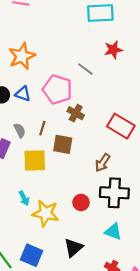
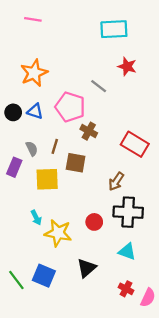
red star: (113, 50) -> (127, 66), turned 30

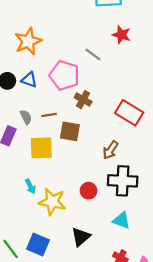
brown line: (55, 146) -> (49, 115), turned 64

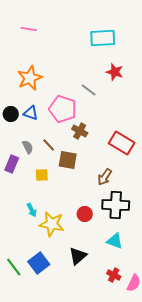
brown line: (49, 115) -> (49, 145), turned 56
yellow square: (41, 148) -> (42, 175), size x0.6
blue square: (38, 244) -> (39, 263), turned 30

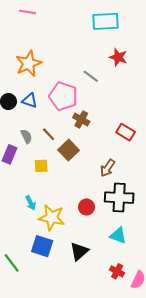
red rectangle: (122, 143) -> (126, 132), size x0.7
brown square: (68, 160) -> (69, 150), turned 36
blue square: (39, 263) -> (42, 246), moved, turned -35

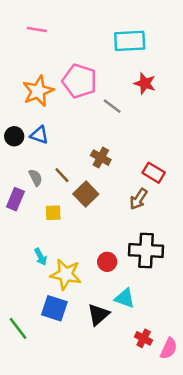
pink pentagon: (63, 96) -> (79, 81), moved
brown arrow: (108, 168) -> (139, 199), moved
cyan triangle: (118, 235) -> (125, 298), moved

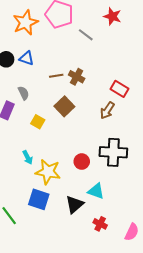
brown line: (62, 175) -> (56, 76), moved, turned -56
yellow square: (53, 213) -> (38, 122), turned 32
red cross: (144, 338) -> (100, 224), moved

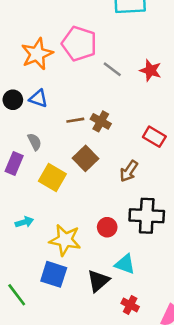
red star: (112, 16) -> (151, 70), moved
brown arrow: (107, 110) -> (129, 171), moved
yellow square: (38, 122) -> (52, 178), size x1.5
cyan arrow: (28, 157) -> (24, 222), moved, turned -80

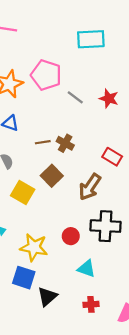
brown arrow: (129, 171) -> (90, 187), size x1.4
black triangle: (98, 281) -> (47, 297), moved
red cross: (130, 305) -> (91, 304), turned -32

